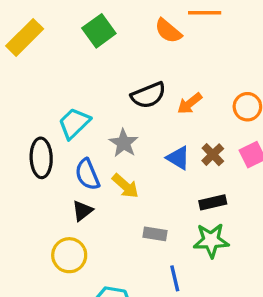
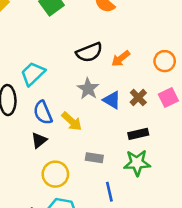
gray star: (124, 143) -> (88, 89), moved
yellow circle: (69, 255) -> (55, 174), moved

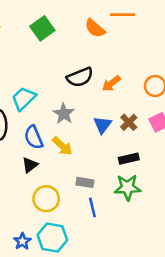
gray star: (88, 89) -> (64, 114), moved
blue triangle: (112, 100) -> (102, 125), turned 36
blue line: (109, 192) -> (92, 207), moved

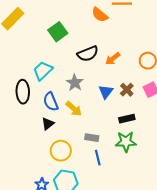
green square: (42, 28) -> (58, 32), moved

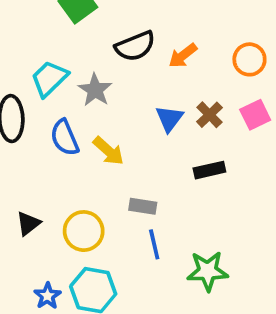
gray star: (75, 83) -> (95, 90), moved
black triangle: (48, 124) -> (28, 223), moved
green star: (126, 142) -> (208, 271), moved

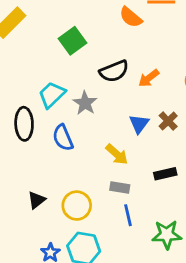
yellow arrow: (108, 151) -> (117, 154), moved
black rectangle: (209, 170) -> (165, 174), moved

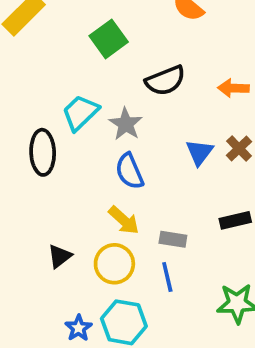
orange arrow: (149, 78) -> (233, 88), moved, turned 40
blue semicircle: (63, 138) -> (130, 171), moved
yellow arrow: (117, 154) -> (124, 220), moved
blue line: (128, 215) -> (167, 277), moved

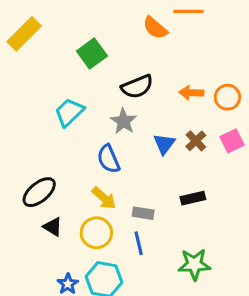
gray star: (126, 124) -> (124, 121), moved
black ellipse: (43, 152) -> (39, 192), moved, turned 52
black triangle: (60, 256) -> (53, 227), turned -50

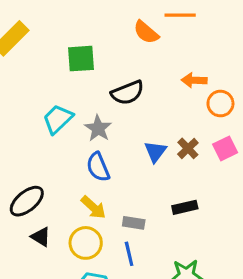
green square: (92, 53) -> (81, 59), turned 32
orange arrow: (191, 93) -> (194, 80), moved
gray star: (124, 121) -> (98, 128), moved

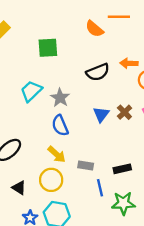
black semicircle: (127, 93) -> (98, 72), moved
black rectangle: (185, 207) -> (122, 169), moved
black triangle: (41, 237) -> (19, 188), moved
blue line: (129, 254) -> (100, 188), moved

